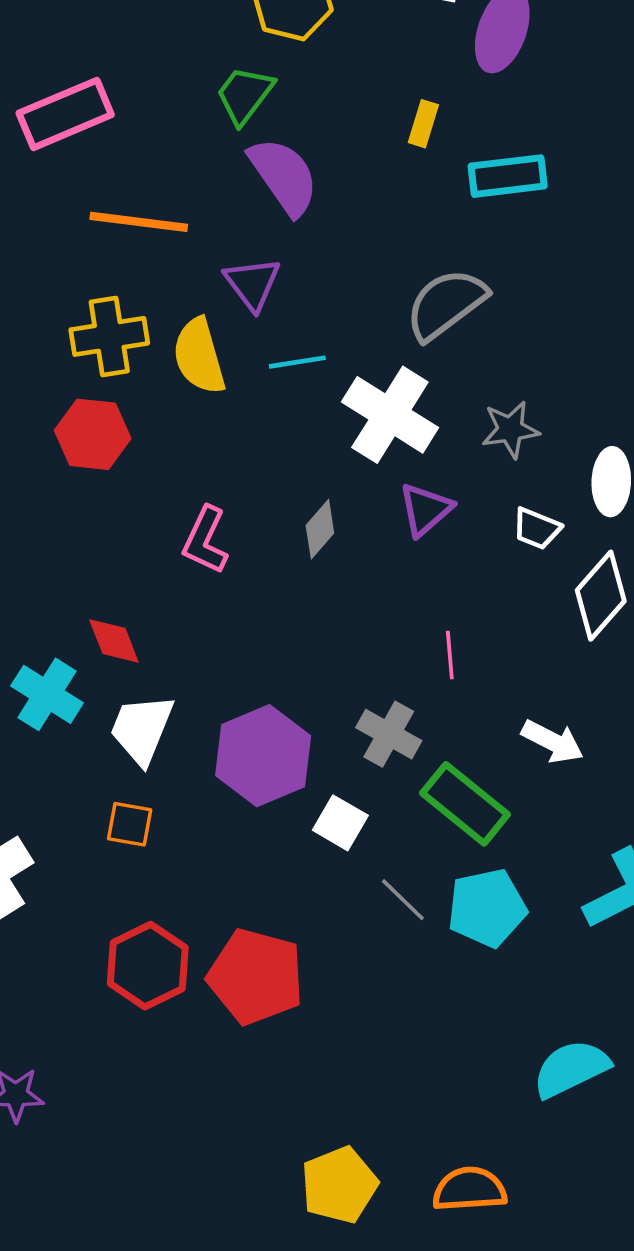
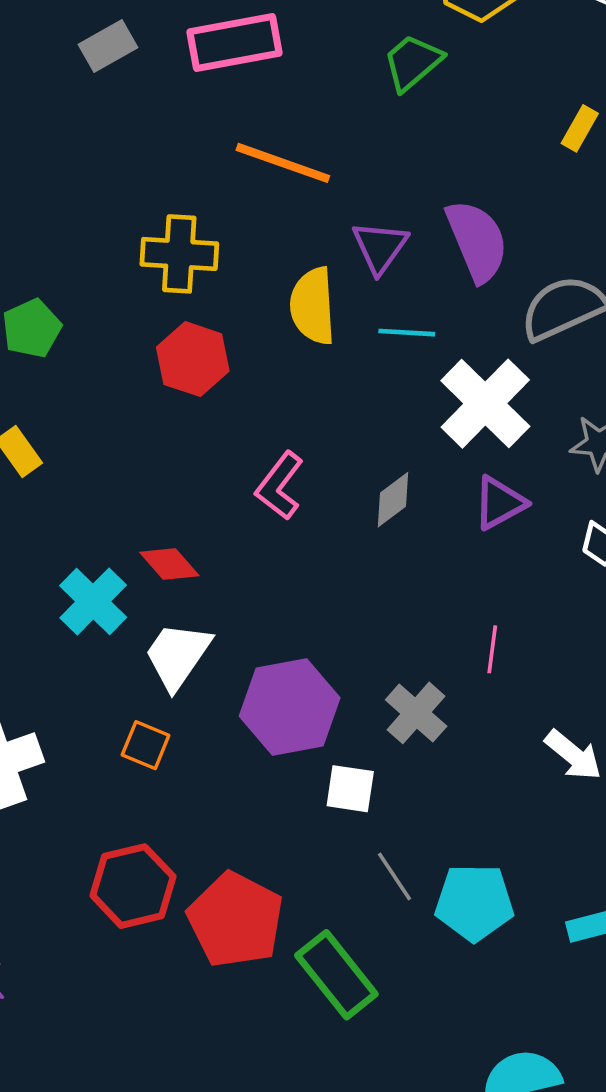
purple semicircle: (284, 176) -> (477, 241), moved
yellow cross: (109, 336) -> (179, 254), moved
red diamond: (114, 641) -> (169, 564), turned -32
green rectangle: (465, 804) -> (336, 975), moved
white square: (340, 823) -> (350, 789), turned -34

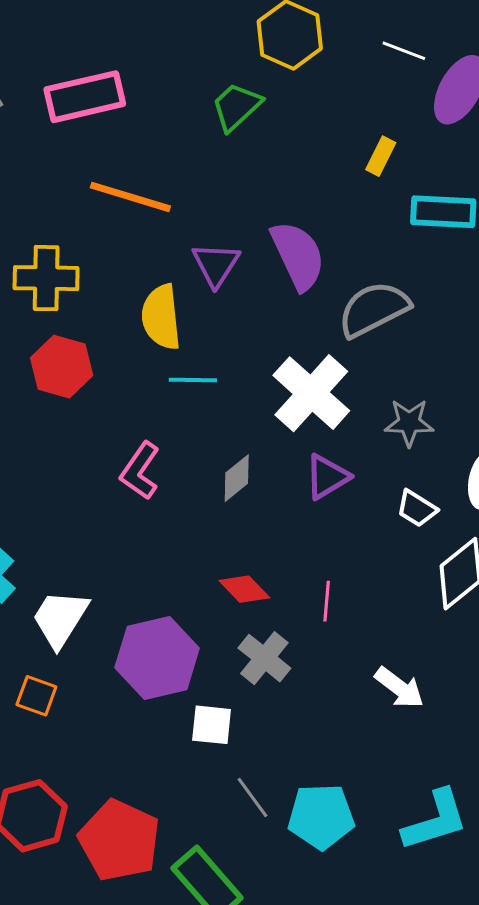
cyan line: (407, 333) -> (193, 380), moved
red diamond: (169, 564) -> (244, 589), moved

